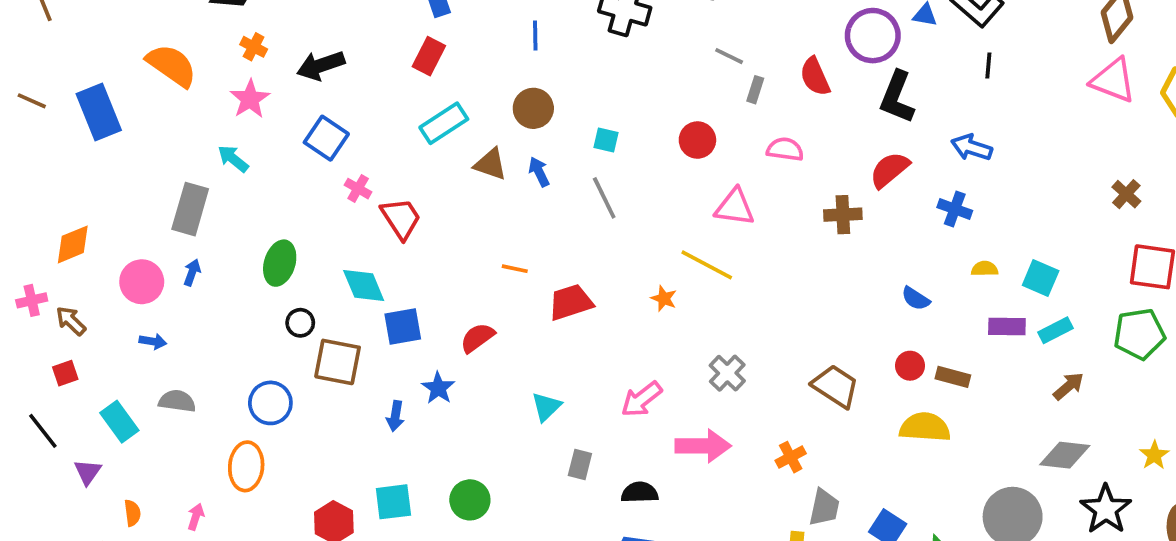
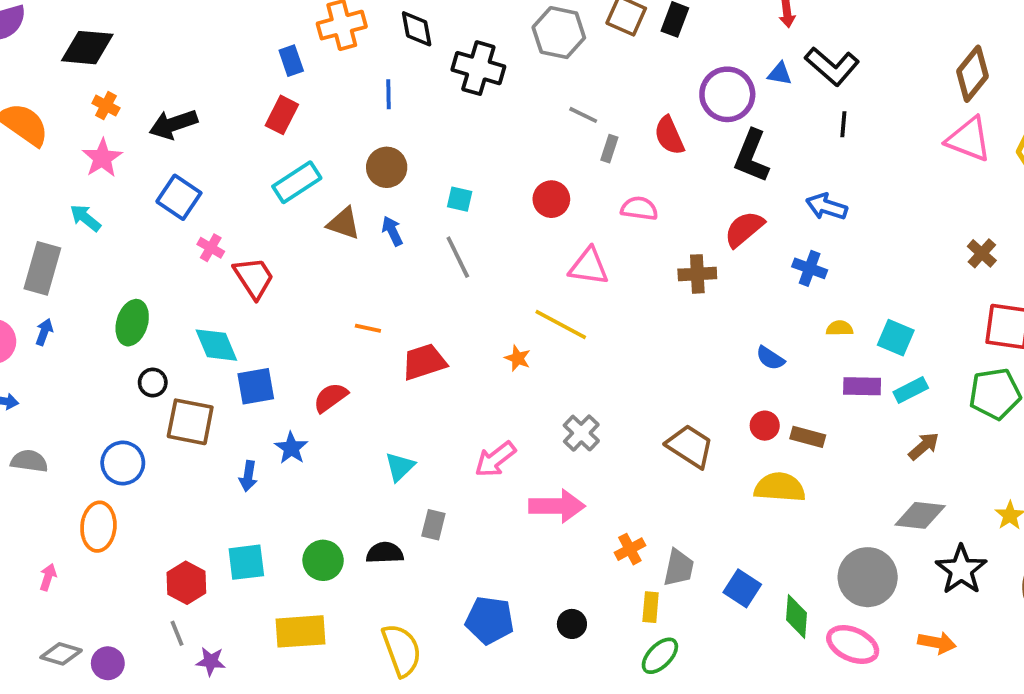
orange cross: (791, 457) -> (630, 549), moved
black semicircle: (640, 492) -> (385, 553), moved

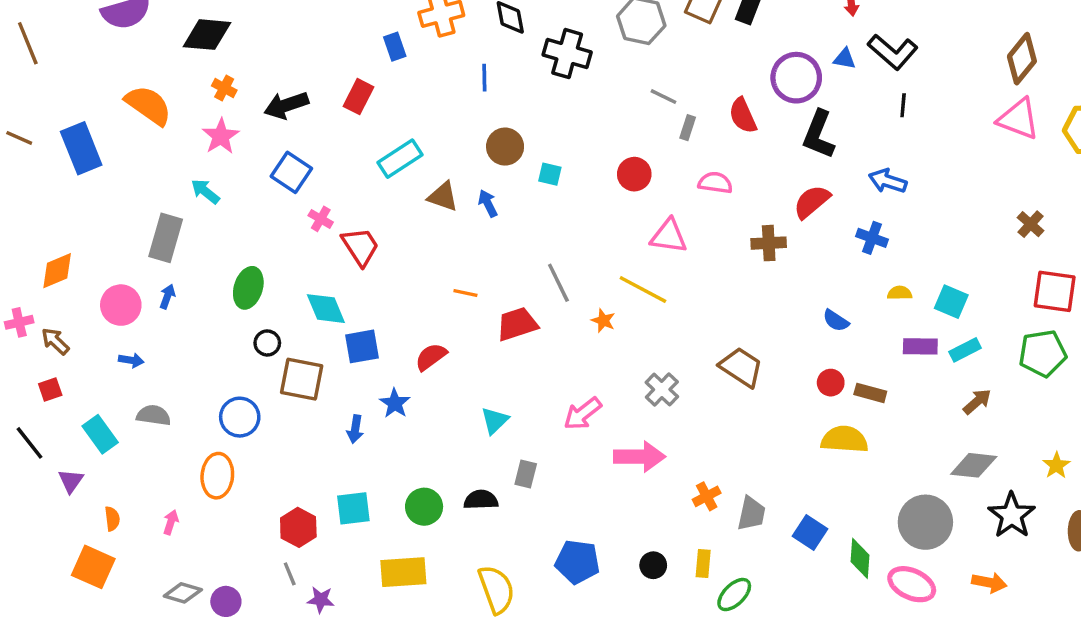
red rectangle: (282, 115) -> (359, 97), moved
brown circle: (387, 167) -> (505, 147), moved
gray line: (458, 257) -> (558, 283), moved
brown trapezoid: (690, 446) -> (741, 367), moved
yellow rectangle: (651, 607) -> (703, 564), moved

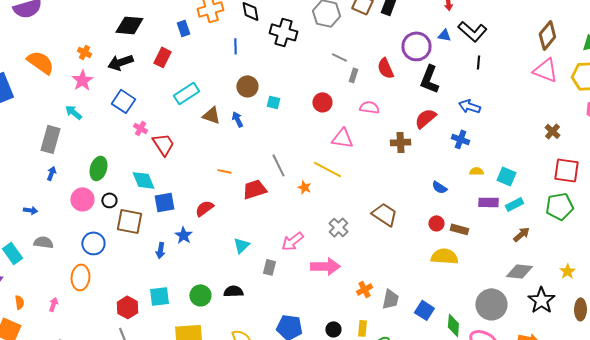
black diamond: (207, 35) -> (129, 25), moved
pink circle: (121, 305) -> (82, 199), moved
gray rectangle: (526, 474) -> (269, 267), moved

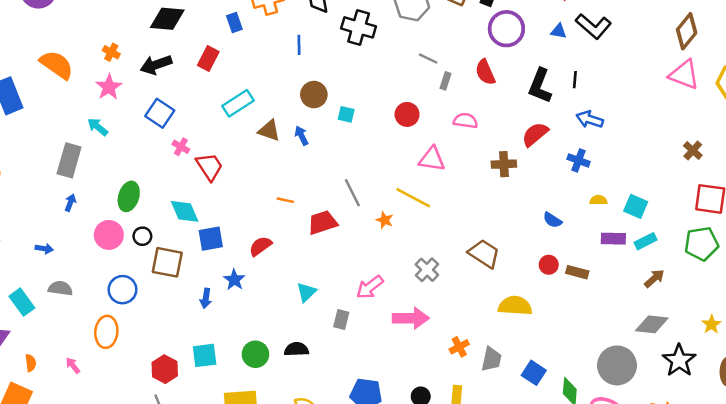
purple circle: (416, 46) -> (506, 29), moved
black line: (478, 62) -> (575, 80), moved
yellow semicircle: (444, 256) -> (515, 306), moved
pink arrow: (53, 304) -> (73, 365), turned -56

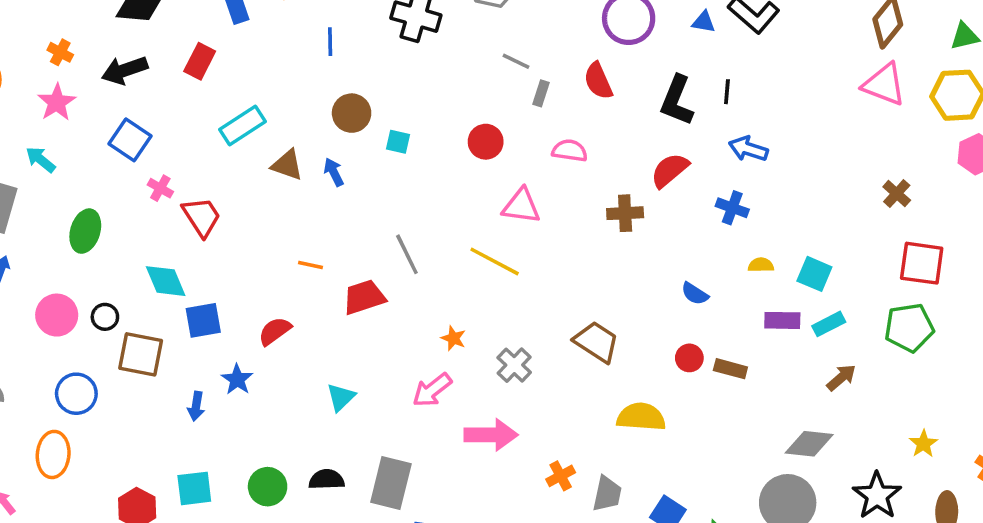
green ellipse: (129, 196) -> (85, 231), moved
orange star: (385, 220) -> (453, 338), moved
gray rectangle: (341, 319) -> (391, 483), moved, size x1.8
gray diamond: (652, 324) -> (809, 444), moved

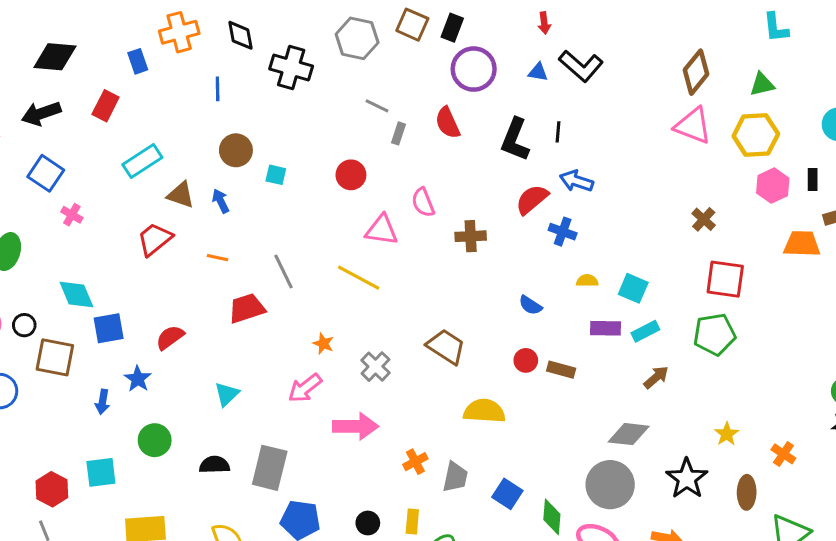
pink semicircle: (570, 151) -> (423, 202), moved, turned -120
red semicircle: (670, 170) -> (532, 199), moved
red trapezoid: (201, 217) -> (155, 239), moved, turned -96
orange line: (310, 265) -> (218, 258), moved
green circle: (268, 487) -> (155, 440), moved

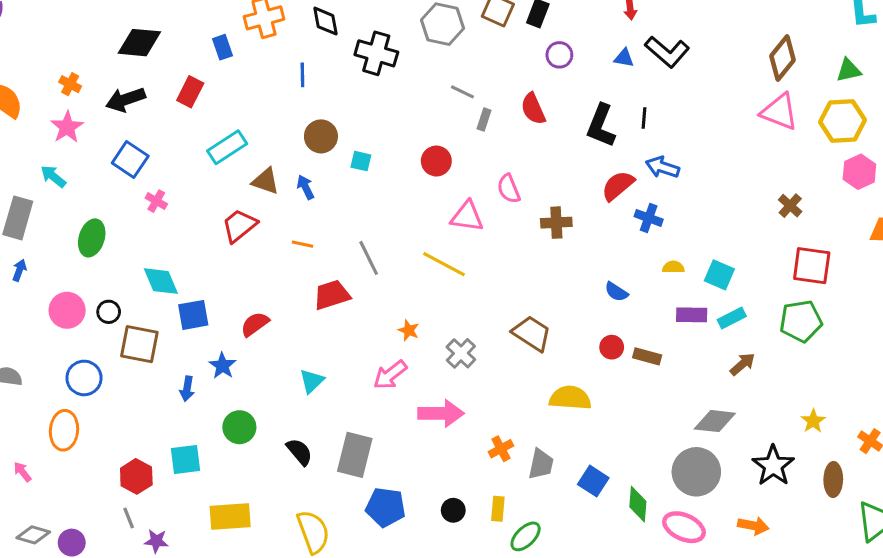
purple circle: (474, 69) -> (559, 55), size x0.6
black semicircle: (214, 465) -> (299, 452), turned 52

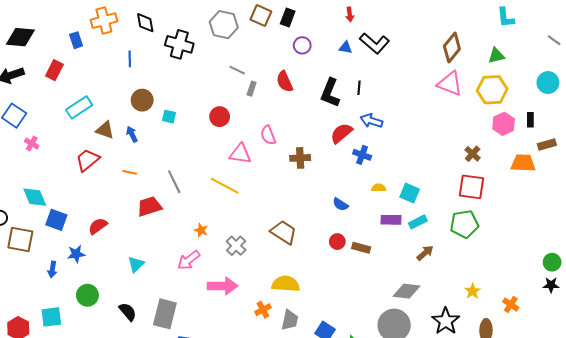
brown cross: (790, 206) -> (473, 154), moved
blue square: (193, 315) -> (56, 220), turned 30
blue star: (222, 366) -> (76, 254), turned 30
yellow semicircle: (570, 398) -> (286, 284), moved

